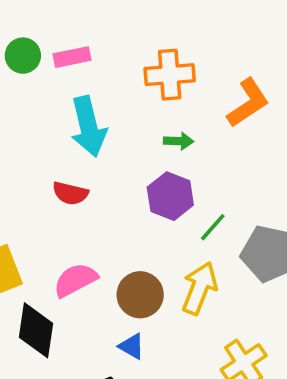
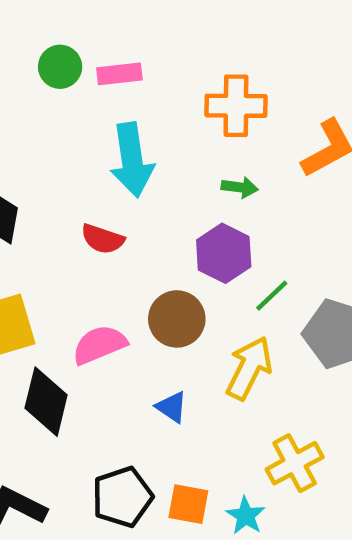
brown circle: (140, 295) -> (177, 319), moved
blue triangle: (132, 346) -> (172, 407), moved

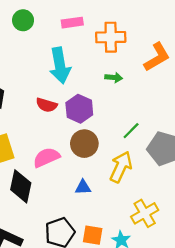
pink rectangle: (119, 74) -> (72, 23), moved
purple hexagon: (224, 253) -> (79, 109), moved
blue triangle: (172, 407) -> (83, 187), turned -35

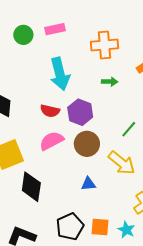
pink rectangle: (72, 23) -> (55, 29), moved
pink semicircle: (46, 157) -> (52, 141), moved
yellow arrow: (121, 167) -> (122, 163), turned 108

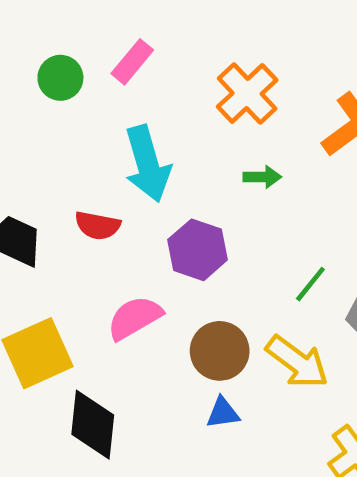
pink rectangle: (55, 29) -> (132, 62), turned -36
orange cross: (105, 45) -> (247, 93), turned -36
red semicircle: (50, 111) -> (98, 225), moved
brown circle: (87, 144) -> (220, 351), moved

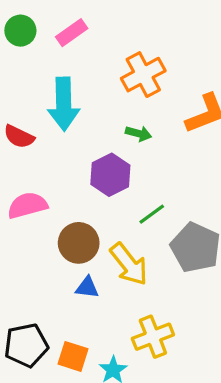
purple hexagon: (198, 250) -> (110, 175), moved
blue triangle: (223, 413) -> (87, 288), moved

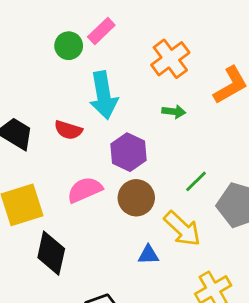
green circle: (20, 31) -> (69, 46), moved
purple hexagon: (110, 175) -> (129, 152), moved
brown circle: (79, 243) -> (136, 198), moved

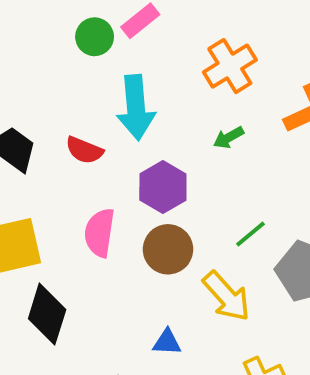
green arrow: (174, 112) -> (228, 138), turned 140
pink semicircle: (85, 190) -> (100, 233), turned -63
blue triangle: (148, 255) -> (167, 342), moved

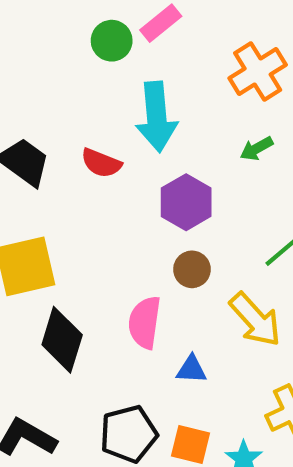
pink semicircle: (100, 233) -> (145, 322), moved
brown circle: (168, 249) -> (192, 269), size x0.7

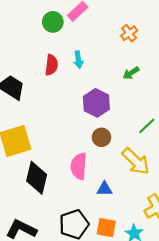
orange cross: (258, 71) -> (129, 33), size x0.6
cyan arrow: (157, 117) -> (78, 60), size x0.5
red semicircle: (101, 163) -> (51, 65), moved, turned -102

